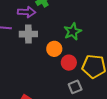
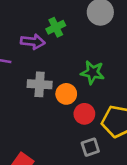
green star: (73, 31) -> (93, 72), turned 30
gray cross: (28, 34) -> (40, 84), moved

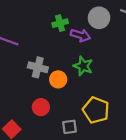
purple arrow: (33, 42) -> (80, 35), moved
red circle: (84, 114) -> (41, 107), moved

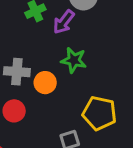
purple arrow: (80, 35) -> (64, 22), turned 120
red circle: (41, 107) -> (14, 111), moved

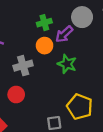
gray cross: (17, 72) -> (23, 66), turned -30
orange circle: (45, 83) -> (45, 46), moved

